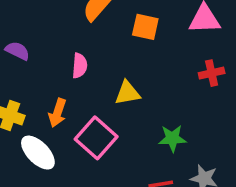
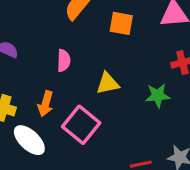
green star: (172, 138) -> (158, 96), moved

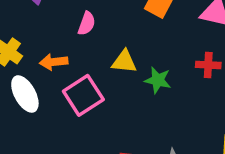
green star: (158, 96) -> (158, 80), moved
orange arrow: (45, 104) -> (54, 62), turned 50

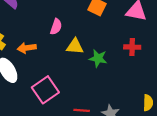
pink semicircle: (87, 24) -> (56, 27), moved
pink square: (83, 95) -> (45, 90), moved

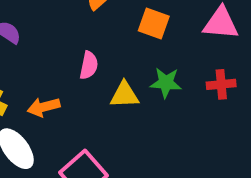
green star: (98, 58) -> (166, 83), moved

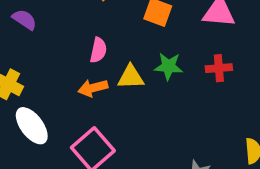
orange arrow: (44, 107) -> (93, 88), moved

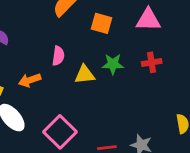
orange arrow: (93, 88) -> (30, 80), moved

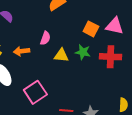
orange square: (101, 23) -> (91, 29), moved
red cross: (152, 62) -> (111, 57), size x1.5

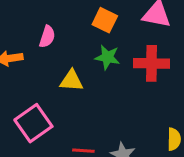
orange square: (91, 29) -> (105, 20), moved
yellow triangle: (61, 55) -> (71, 81), moved

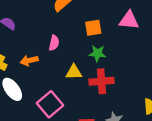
orange square: (105, 20) -> (93, 28), turned -30
red cross: (151, 63) -> (102, 81), moved

